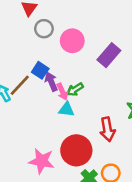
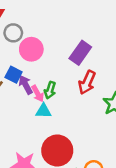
pink circle: (72, 41) -> (31, 49), moved
green arrow: (75, 89) -> (50, 90), turned -35
red arrow: (107, 129) -> (87, 82), moved, turned 40

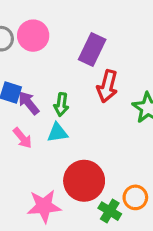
pink circle: (31, 49) -> (33, 36), moved
pink arrow: (38, 94) -> (22, 138), moved

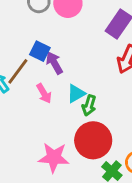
green arrow: (61, 104) -> (89, 105), moved
cyan triangle: (57, 133) -> (76, 94), turned -30

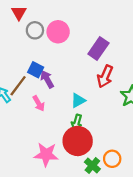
cyan triangle: (76, 94) -> (78, 100), moved
green arrow: (89, 105) -> (77, 122), moved

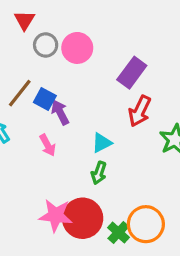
brown line: (18, 86) -> (20, 93), moved
red circle: (78, 141) -> (83, 218), moved
orange circle: (112, 159) -> (146, 224), size x1.5

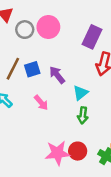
blue square: (45, 99) -> (32, 69), turned -35
purple arrow: (60, 112) -> (57, 75), moved
red circle: (83, 218) -> (78, 151), size x0.6

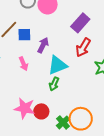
purple arrow: (57, 75) -> (43, 45), turned 49
cyan triangle: (80, 93) -> (58, 65), size x1.5

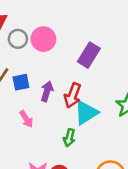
red arrow: (83, 47) -> (73, 95), moved
cyan triangle: (58, 65) -> (86, 113), moved

